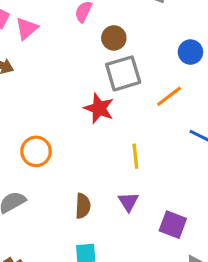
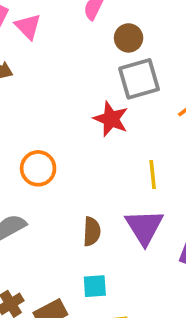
pink triangle: (27, 28) -> (28, 26), turned -35
purple triangle: (128, 202) -> (144, 227), size x1.6

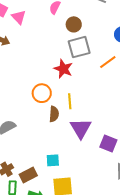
orange circle: (38, 168) -> (42, 93), moved
yellow line: (153, 174) -> (70, 101), moved
brown semicircle: (92, 232) -> (54, 114), moved

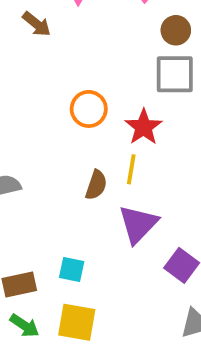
red star: (63, 69) -> (144, 127), moved
orange circle: (42, 93) -> (89, 109), moved

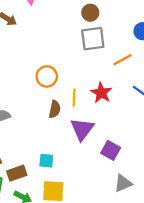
orange circle: (89, 109) -> (47, 76), moved
red star: (144, 127) -> (101, 93), moved

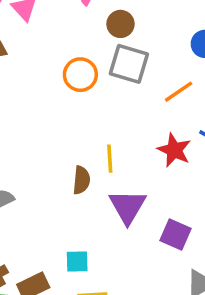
gray square: (93, 39) -> (129, 64), turned 30
orange circle: (47, 76) -> (80, 75), moved
red star: (101, 93) -> (174, 150), moved

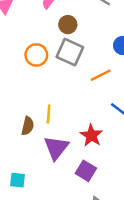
red star: (174, 150) -> (91, 135), moved

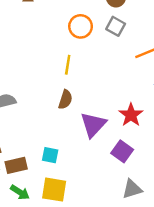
gray square: (70, 52) -> (116, 26), size x0.7
yellow line: (49, 114) -> (68, 65), moved

